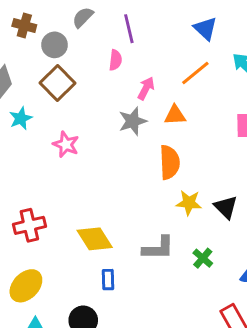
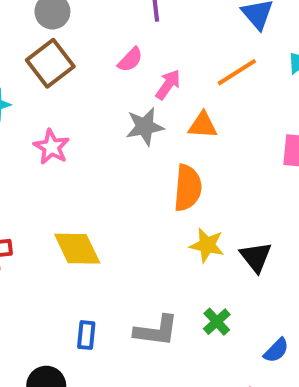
pink semicircle: (115, 60) -> (130, 60), moved, turned 30
yellow diamond: (95, 239) -> (77, 249), moved
gray L-shape: (158, 248) -> (156, 331), moved

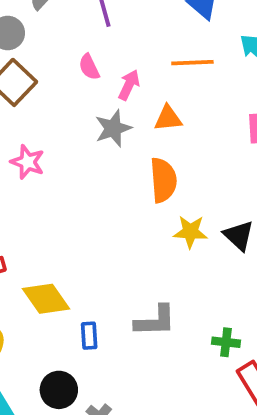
pink semicircle: (130, 60) -> (89, 67), turned 120
orange line: (237, 72) -> (192, 63), turned 39
yellow diamond: (77, 249) -> (46, 299), moved
green cross: (217, 322) -> (226, 342), moved, turned -32

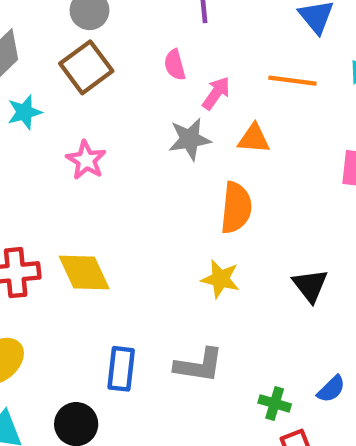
yellow star: (190, 232) -> (220, 279), moved
yellow diamond: (46, 299) -> (84, 272), moved
blue rectangle: (89, 336) -> (121, 369), size x1.4

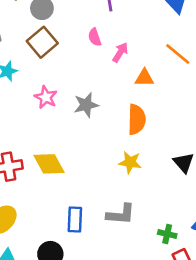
orange line: (292, 81) -> (178, 54), moved, turned 36
gray star: (190, 139) -> (86, 105), moved

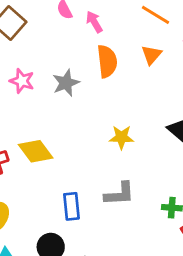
pink arrow: (120, 52) -> (94, 22), turned -54
orange triangle: (144, 78) -> (152, 55), moved, turned -42
orange semicircle: (137, 119) -> (107, 61), moved

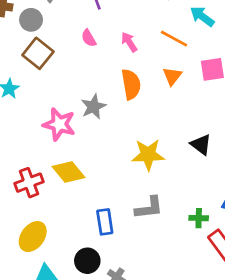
pink arrow: (94, 22) -> (129, 42), moved
pink star: (22, 81) -> (59, 124), moved, size x1.4
yellow star: (121, 137) -> (148, 155), size x1.4

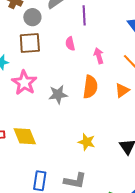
brown square: (38, 53) -> (30, 43), turned 30
pink star: (59, 124) -> (24, 83), moved
yellow star: (148, 155) -> (87, 142), size x0.7

